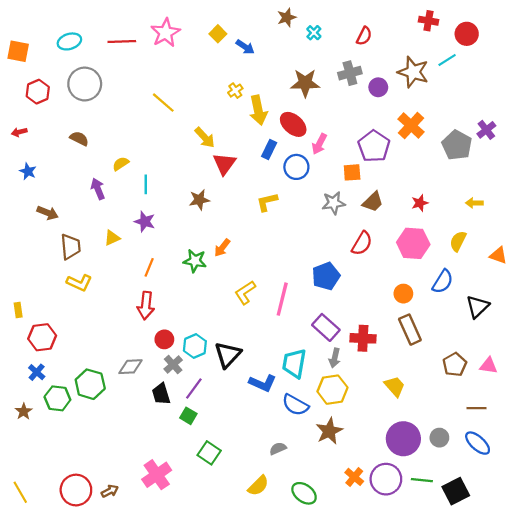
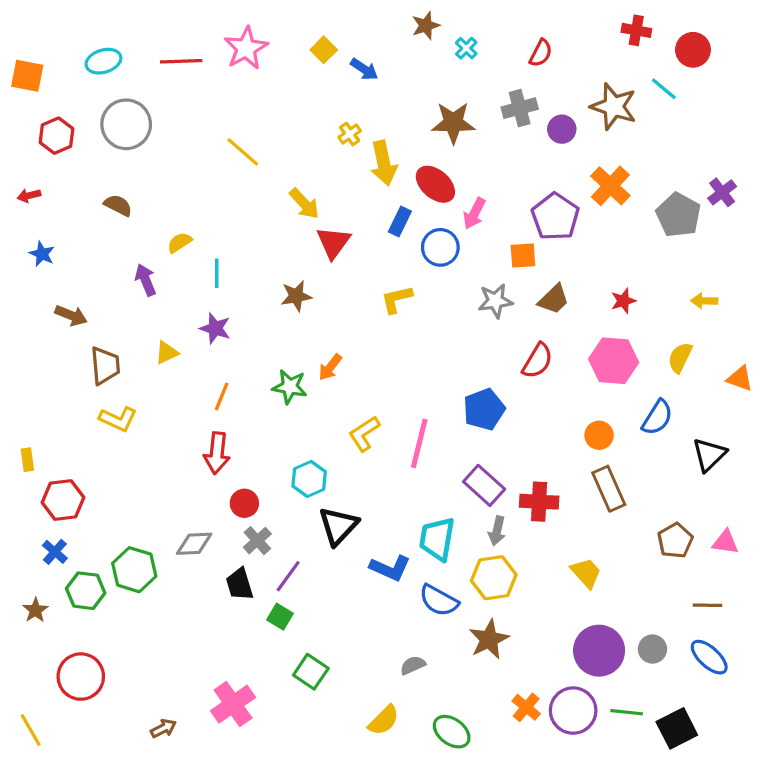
cyan line: (447, 60) -> (664, 89), turned 72
cyan hexagon: (195, 346) -> (309, 479), moved
red circle: (76, 490) -> (81, 677), moved

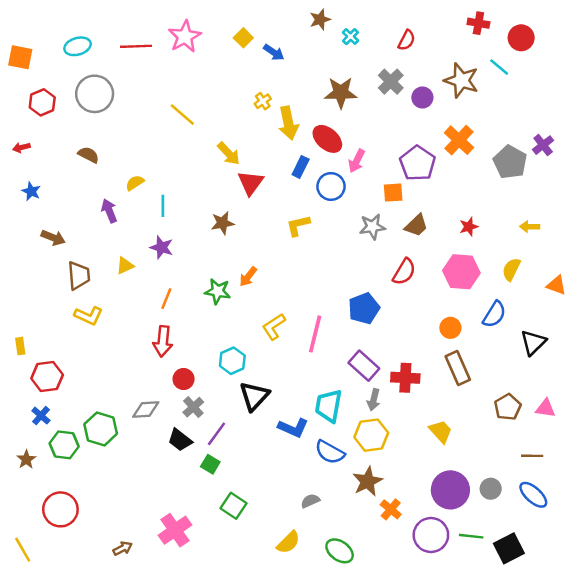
gray cross: (520, 108) -> (391, 82), turned -30
black trapezoid: (240, 584) -> (180, 440), turned -35
orange cross: (526, 707) -> (391, 509), moved

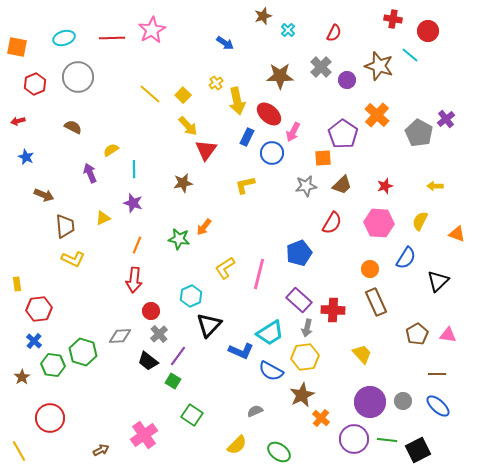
yellow square: (243, 38) -> (183, 95), moved
cyan trapezoid: (329, 406) -> (270, 333), turned -132

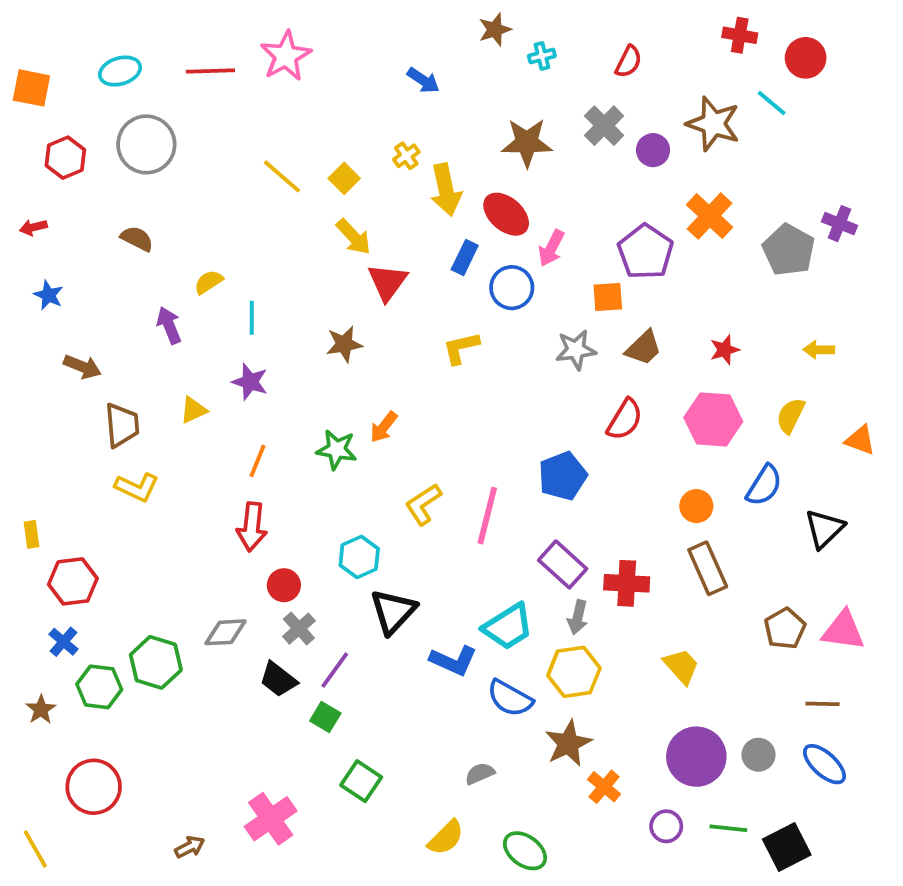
cyan cross: (288, 30) -> (542, 56), turned 32
purple cross: (446, 119) -> (840, 224), turned -30
pink triangle: (448, 335) -> (843, 630), size x1.4
purple circle: (354, 439) -> (666, 826), size x0.6

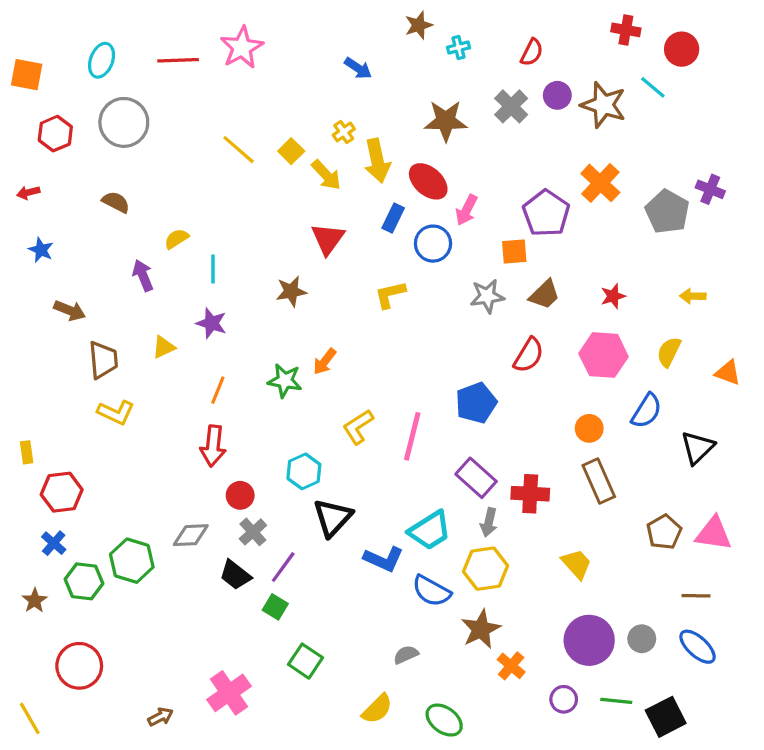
cyan ellipse: (120, 71) -> (102, 60), turned -52
purple circle: (653, 150) -> (557, 95), moved
yellow arrow: (354, 237) -> (326, 175), moved

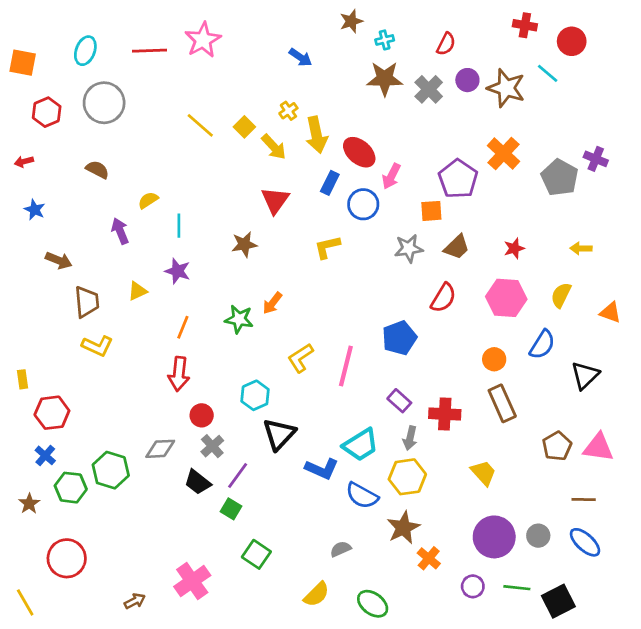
brown star: (446, 121) -> (385, 79), moved
purple rectangle: (476, 478) -> (399, 401), size x0.7

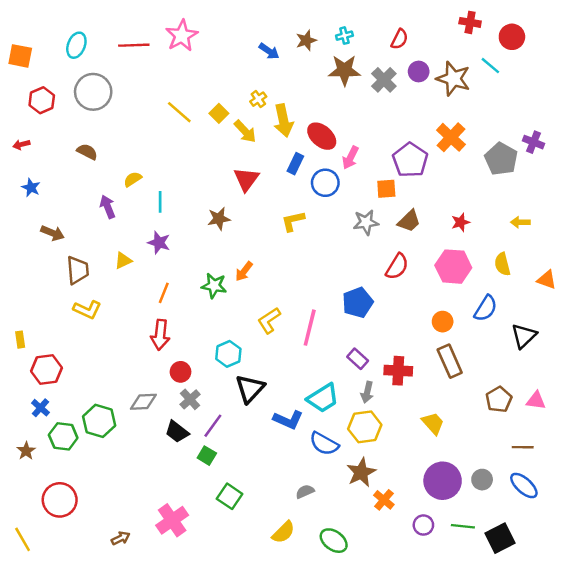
brown star: (351, 21) -> (306, 40), moved
yellow semicircle: (561, 295) -> (502, 264), turned -40
pink triangle: (598, 447) -> (536, 401), size x0.7

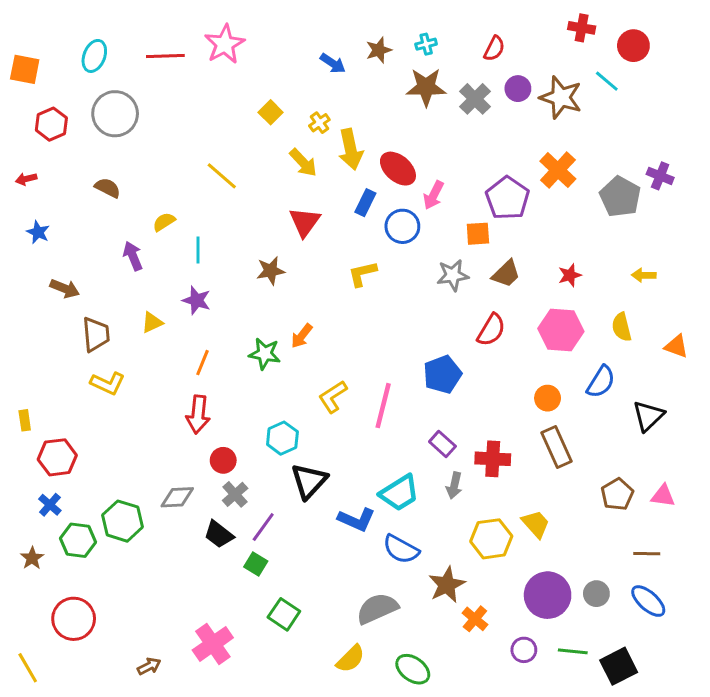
yellow line: (179, 112) -> (222, 176), moved
yellow square: (219, 113) -> (271, 112), moved
yellow hexagon: (365, 427) -> (491, 539), moved
gray semicircle: (305, 492) -> (377, 608), size x1.8

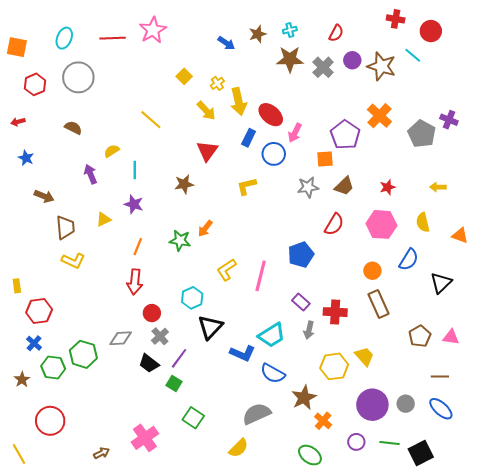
green ellipse: (413, 669) -> (310, 455), moved

